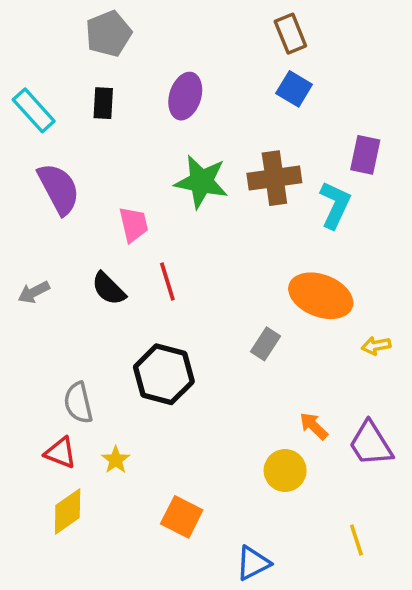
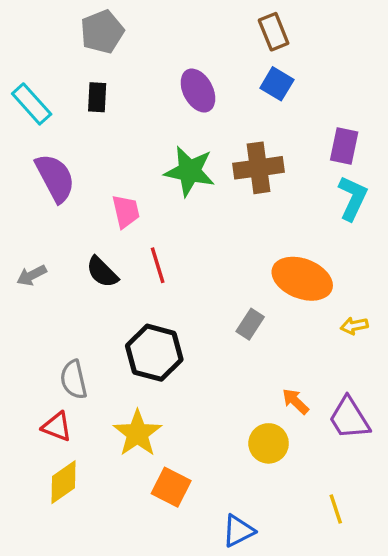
purple ellipse: (185, 96) -> (198, 91), moved, turned -45
cyan L-shape: (335, 205) -> (353, 198), moved
yellow star: (116, 460) -> (137, 433), moved, size x1.8

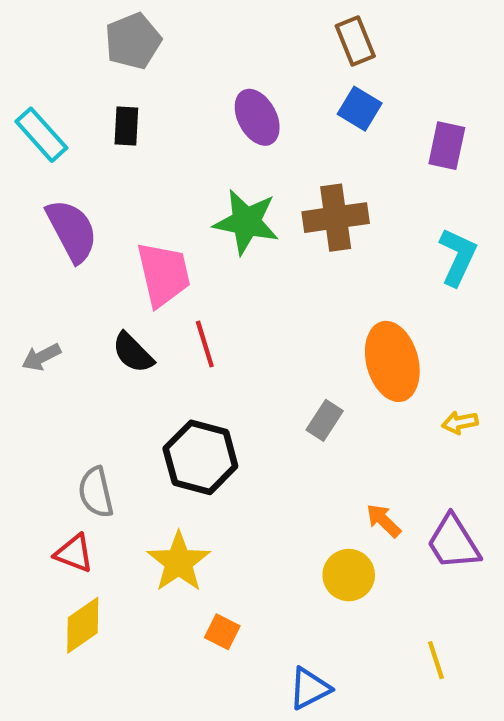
purple rectangle: (344, 146) -> (447, 146), moved
pink trapezoid: (126, 212) -> (163, 274), size x1.5
orange ellipse: (302, 279) -> (392, 361), turned 54
orange square: (171, 487) -> (222, 632), size x0.7

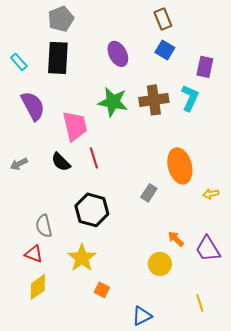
black rectangle: (126, 126) -> (58, 58), size x1.8
cyan rectangle: (41, 135) -> (19, 62), size x0.7
cyan L-shape: (458, 257) -> (190, 98), moved

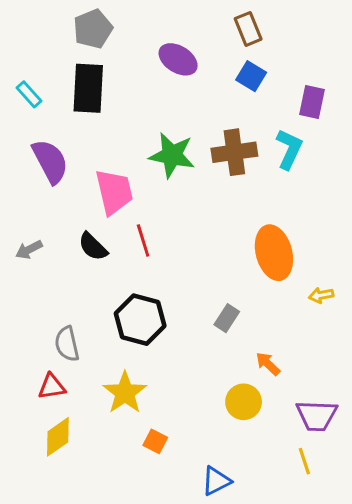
purple ellipse: (118, 54) -> (178, 59), moved, turned -30
gray rectangle: (149, 193) -> (227, 318), moved
purple trapezoid: (208, 249) -> (317, 416), moved, turned -56
red triangle: (34, 254) -> (52, 387), turned -30

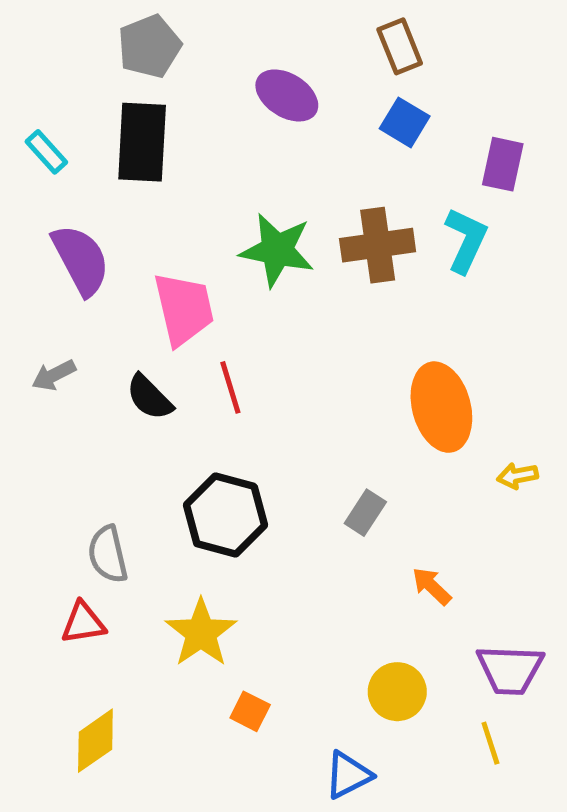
gray arrow: (29, 250) -> (54, 375), moved
yellow circle: (244, 402) -> (397, 692), moved
yellow diamond: (58, 437) -> (95, 741), moved

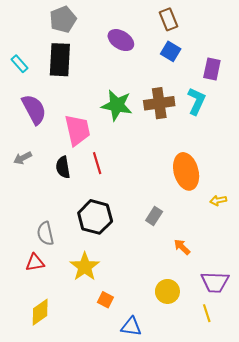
black semicircle: (149, 397) -> (63, 167), turned 35
blue triangle: (348, 775) -> (131, 327), moved, turned 35

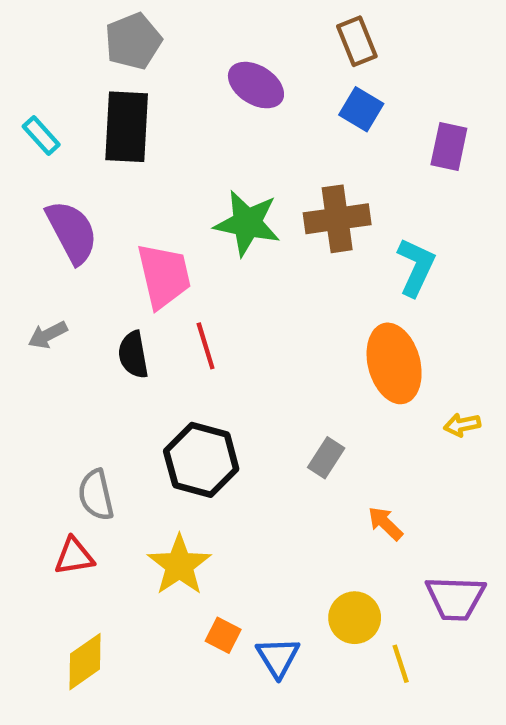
cyan L-shape: (196, 101) -> (416, 267), moved
yellow line: (207, 313) -> (401, 664), moved
blue triangle: (131, 327) -> (278, 657), moved, turned 50

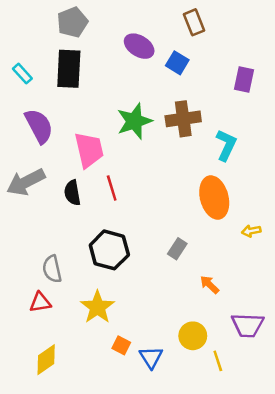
blue square: (361, 109) -> (177, 63), moved
green star: (247, 223) -> (134, 121), turned -30
gray arrow: (48, 335) -> (26, 182), size x1.8

